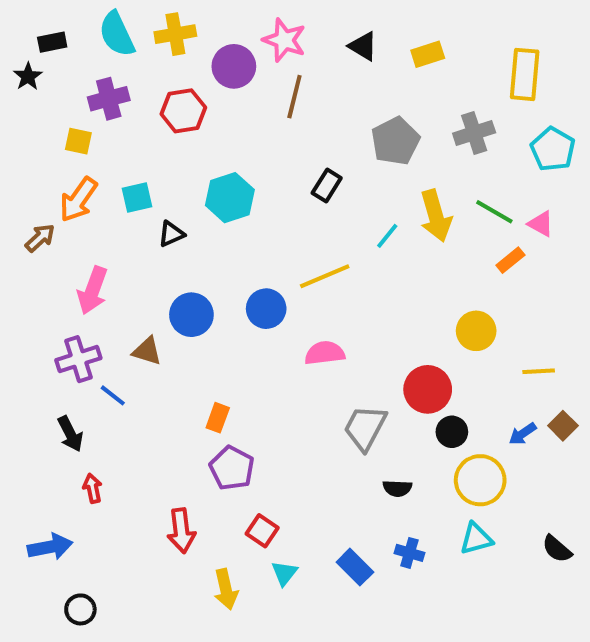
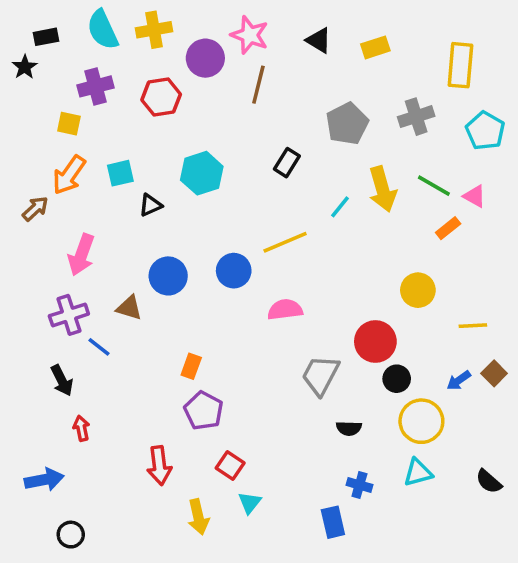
blue rectangle: (355, 567) -> (333, 522), moved, turned 32

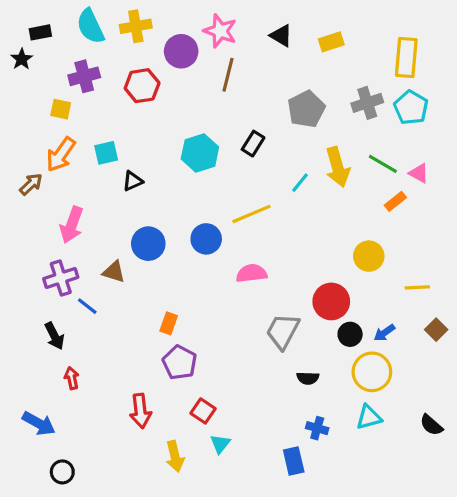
cyan pentagon: (485, 131) -> (411, 108), moved
cyan hexagon: (202, 173) -> (200, 153), moved
blue arrow: (459, 380) -> (384, 333), moved
blue arrow: (44, 480) -> (39, 423), turned 40

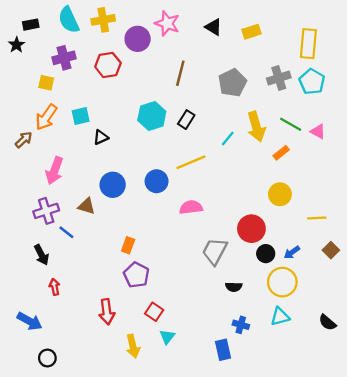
brown line: (228, 75) -> (180, 73), moved
black rectangle: (253, 144) -> (186, 120), moved
orange rectangle: (395, 201) -> (281, 153), moved

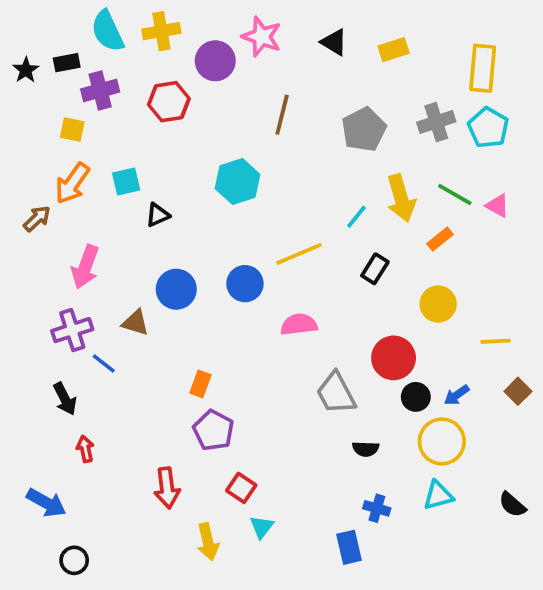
black rectangle: (31, 25) -> (67, 63), moved
black rectangle: (186, 120) -> (375, 269), moved
gray trapezoid: (215, 251) -> (336, 393), turned -56

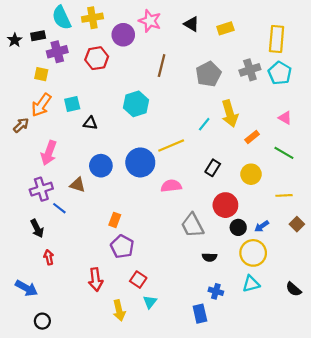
green line: (455, 194) -> (284, 153), moved
black triangle: (158, 215) -> (90, 123), turned 32
black rectangle: (375, 269) -> (213, 168), moved
blue circle: (245, 284) -> (140, 162), size x1.4

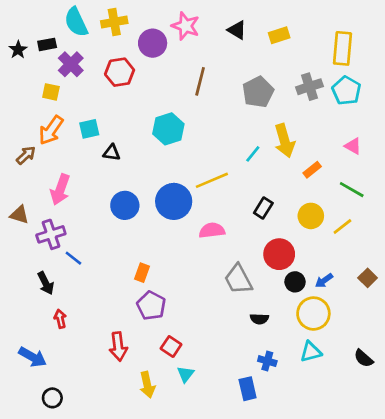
purple cross: (57, 52) -> (71, 64), turned -30
brown triangle: (77, 185) -> (19, 215), moved
yellow line: (284, 195) -> (342, 226), moved, turned -35

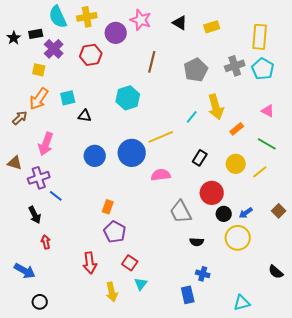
cyan triangle: (311, 352) -> (242, 303), moved

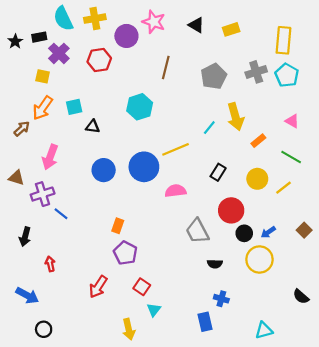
black arrow: (35, 215) -> (25, 237), moved, turned 42
red arrow: (90, 263) -> (98, 287), turned 40
yellow arrow: (112, 292) -> (129, 329), moved

